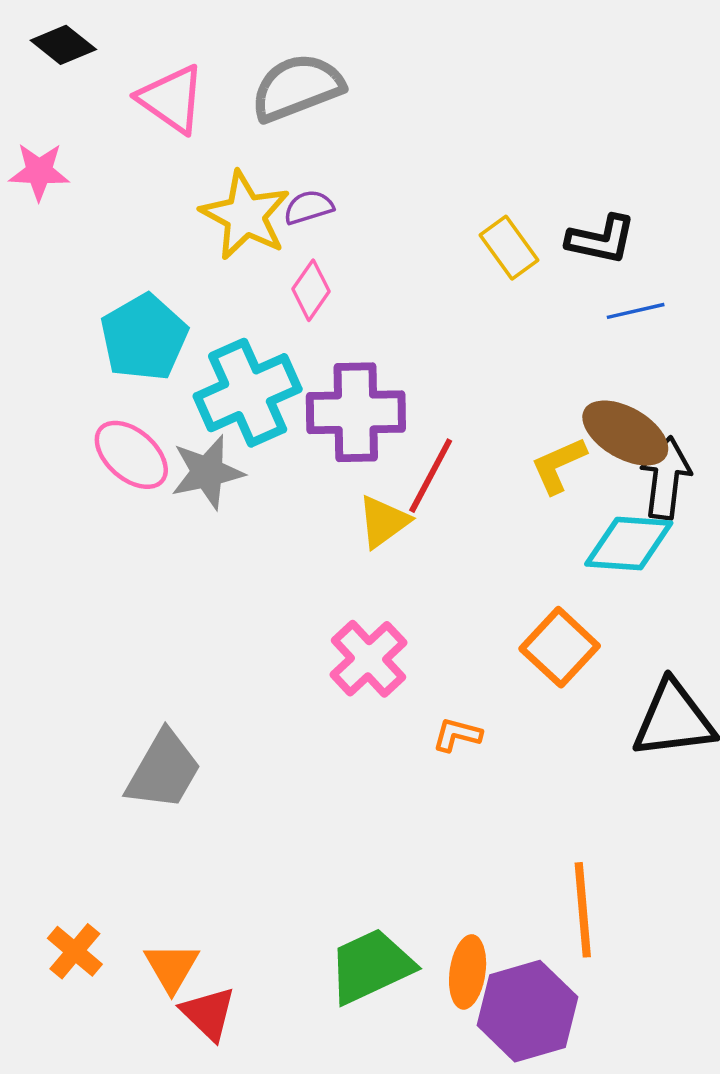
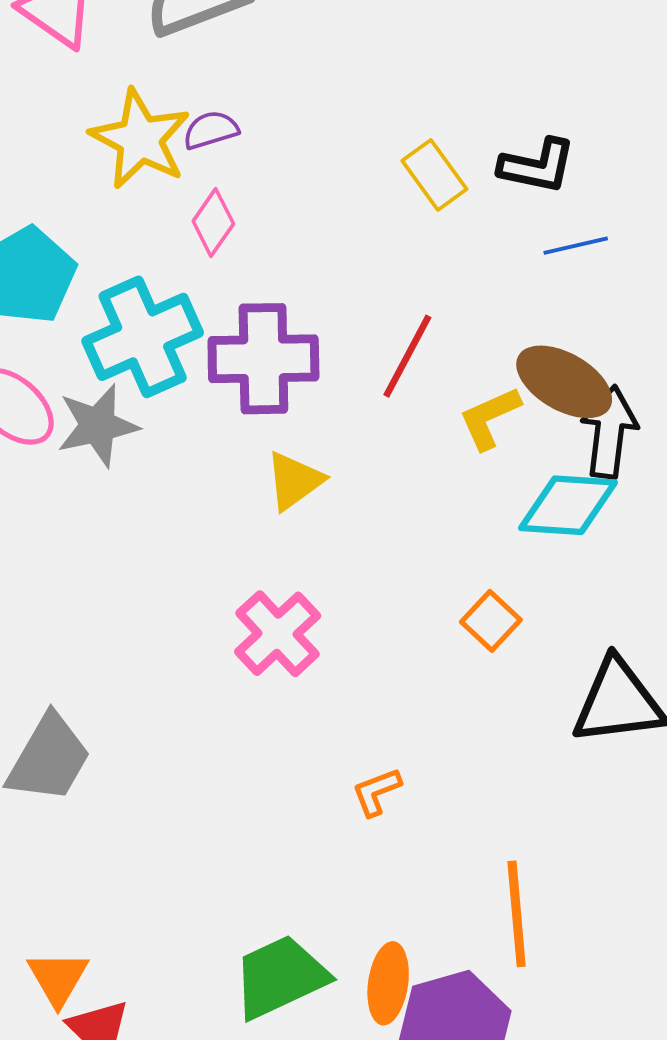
red line: (431, 476) -> (407, 356), moved
orange square: (560, 647) -> (491, 621), size x0.7
orange L-shape: (457, 735) -> (377, 792), moved, turned -36

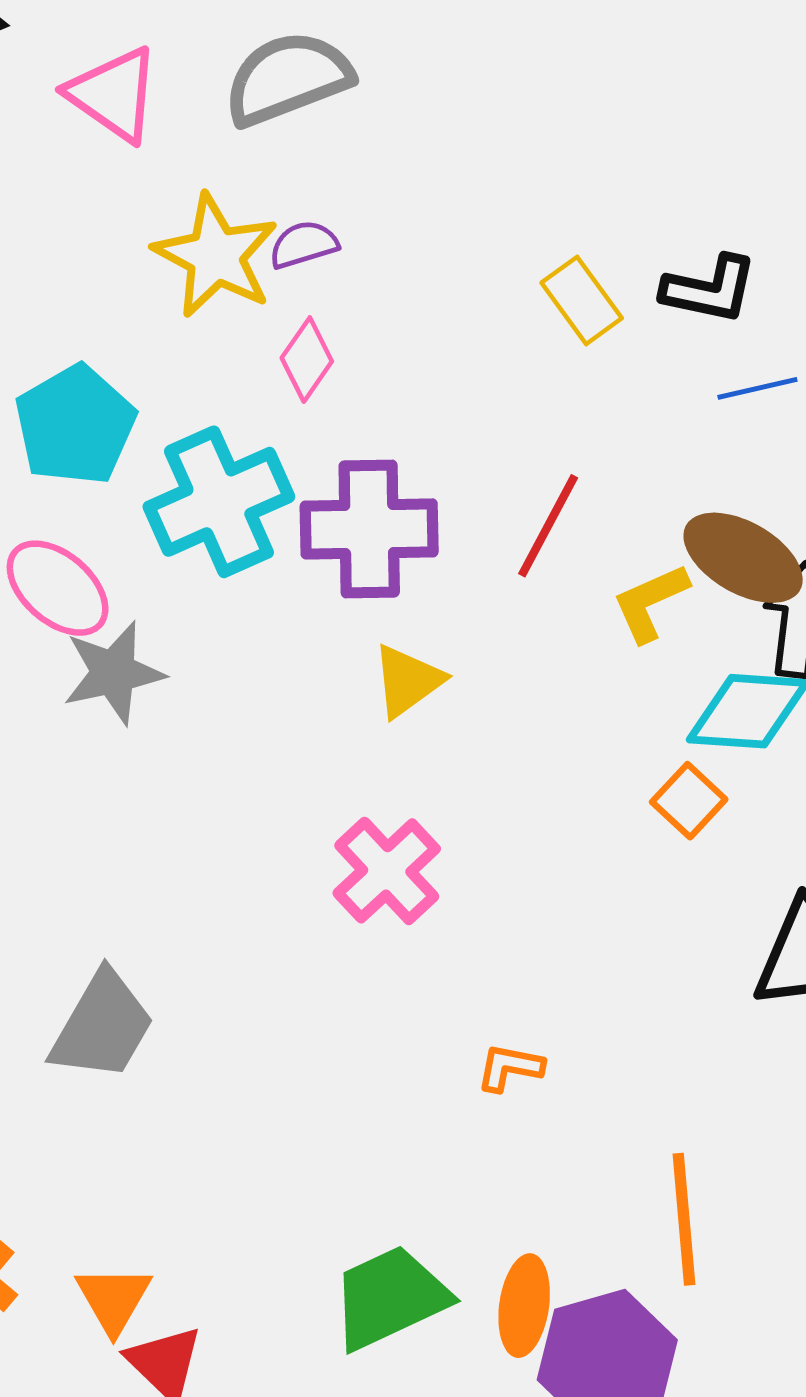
gray star: (98, 426) -> (113, 673), moved
orange square: (491, 621) -> (689, 801), moved
orange L-shape: (377, 792) -> (510, 1067), turned 32

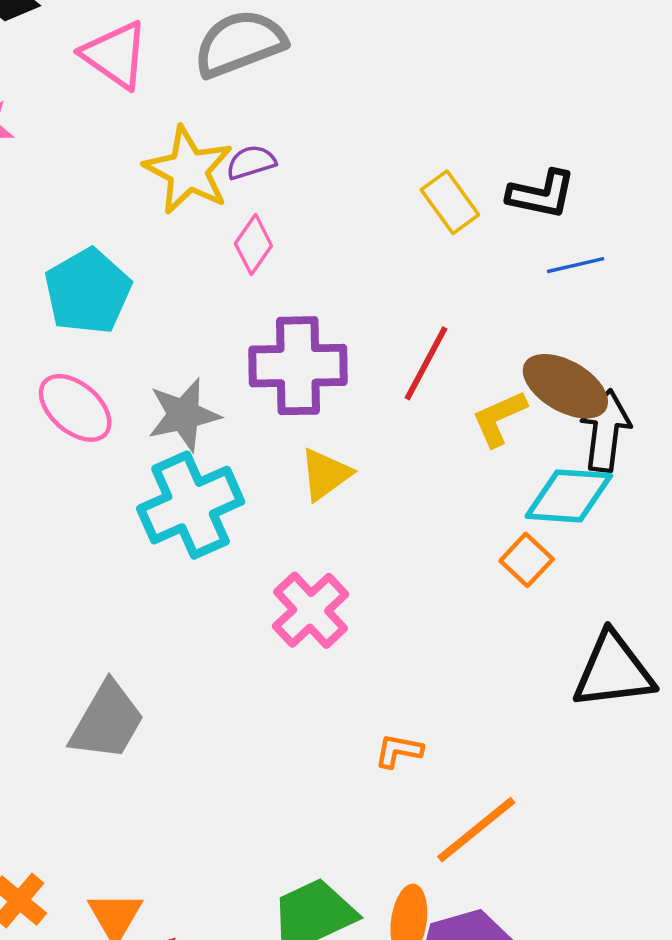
cyan cross: (219, 502) -> (191, 505), moved
gray star: (113, 673) -> (184, 415), moved
orange line: (684, 1219) -> (476, 830), moved, turned 56

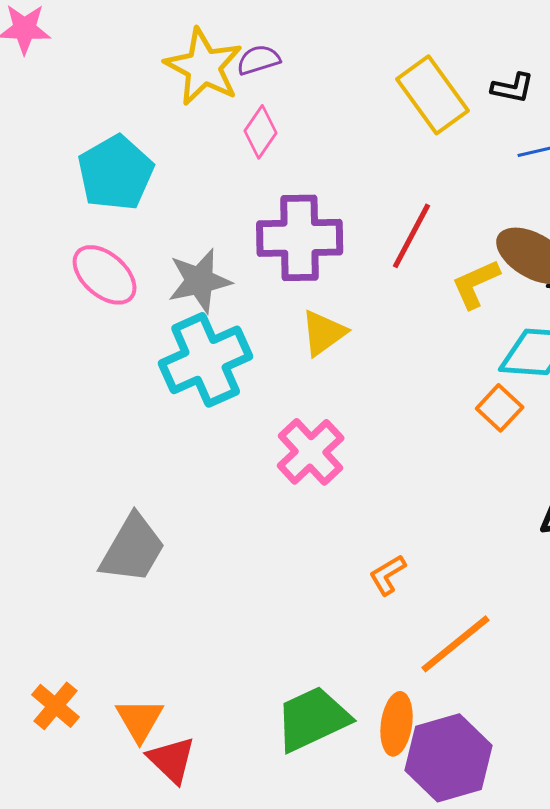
black L-shape: (541, 194) -> (513, 88), size x0.7
yellow rectangle: (450, 202) -> (433, 95), size x1.4
orange L-shape: (399, 751) -> (388, 575), turned -42

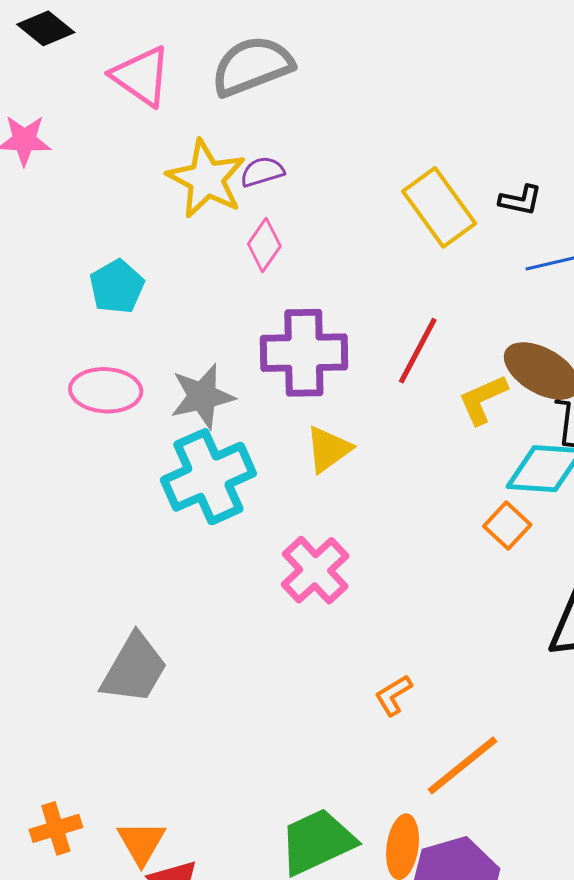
cyan pentagon: (116, 173) -> (117, 287), size x0.7
pink ellipse: (105, 275) -> (106, 390), turned -38
orange cross: (56, 706) -> (56, 828), turned 33

